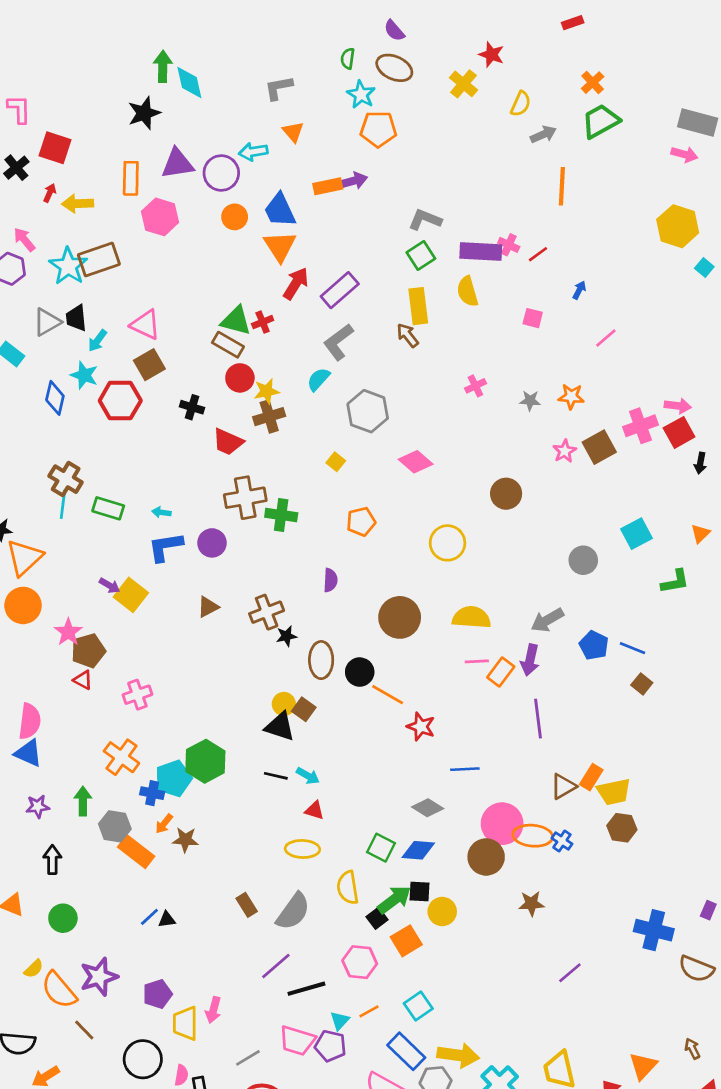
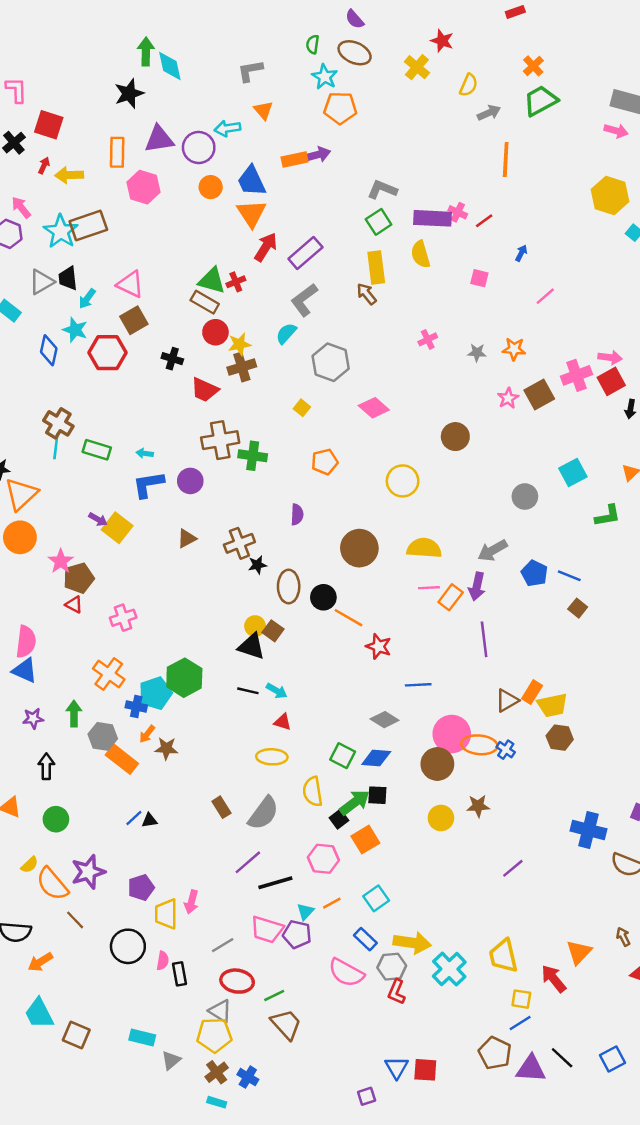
yellow circle: (442, 912) -> (441, 818), moved
blue rectangle: (406, 1051) -> (365, 939), size x0.7

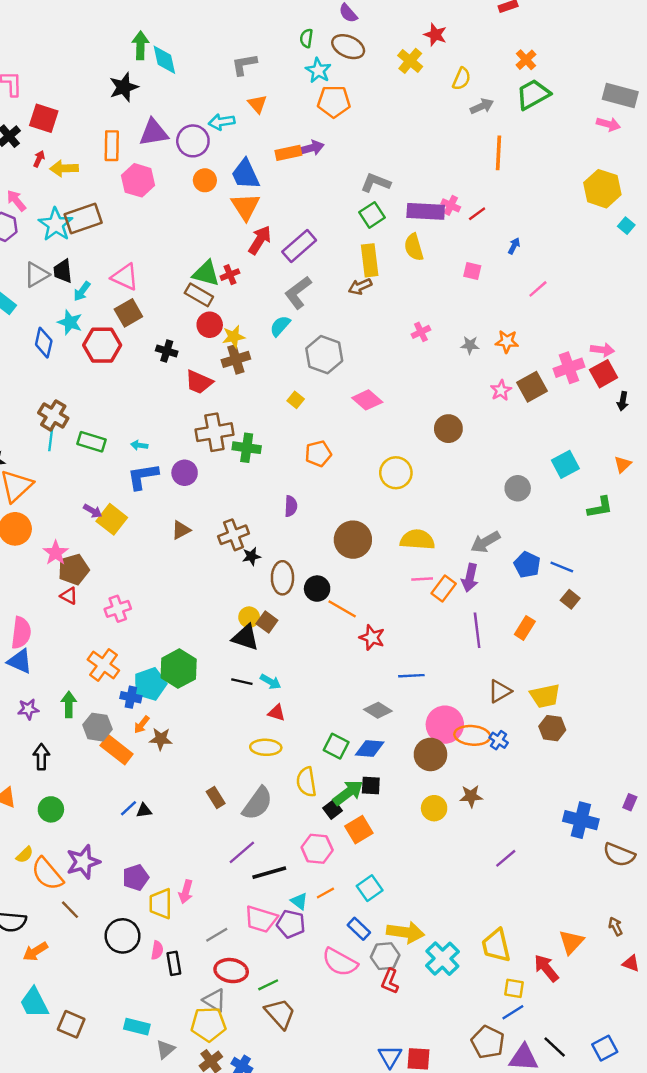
brown arrow: (367, 294) -> (360, 287), turned -75
orange rectangle: (532, 692) -> (525, 628), moved
cyan triangle: (305, 912) -> (299, 901), turned -36

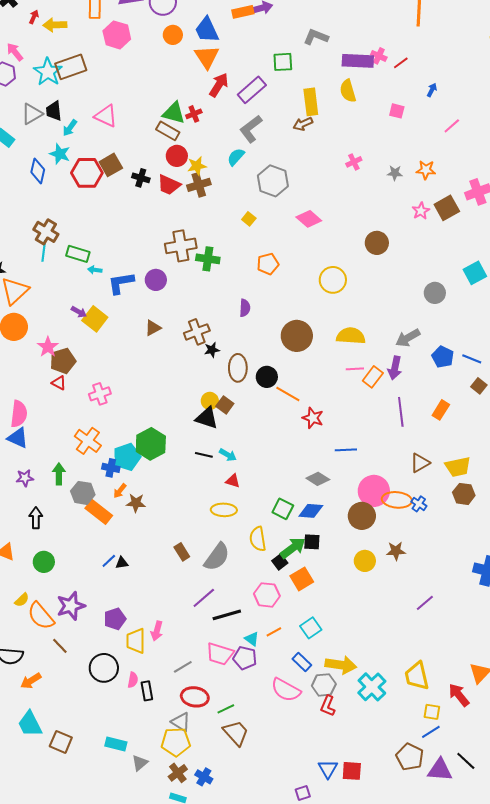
green square: (372, 215) -> (283, 62), moved, turned 30
brown square: (128, 313) -> (111, 165), moved
red trapezoid: (199, 382) -> (169, 185), moved
cyan arrow: (139, 445) -> (95, 270), moved

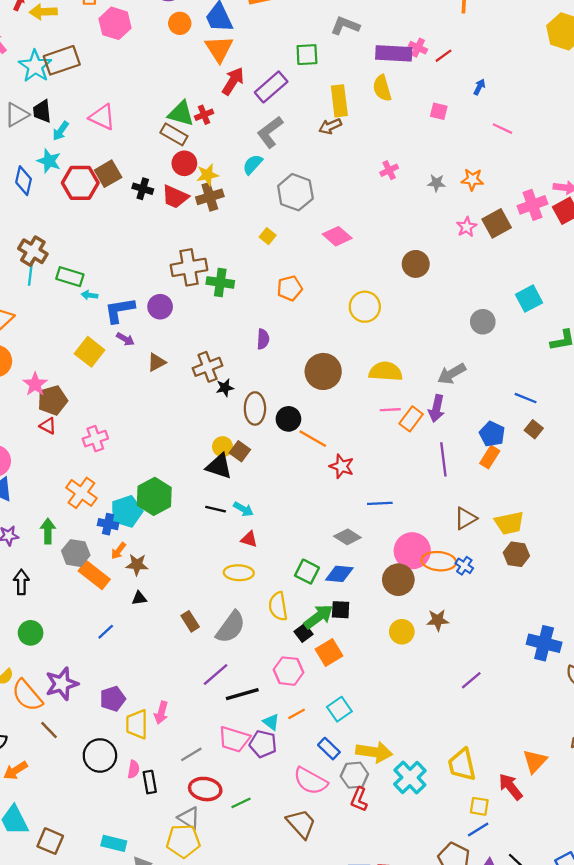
pink line: (452, 126) -> (502, 129), turned 66
purple arrow: (79, 312) -> (125, 339), moved
blue pentagon: (443, 357) -> (492, 434), moved
black triangle: (122, 563) -> (139, 598), moved
brown trapezoid: (236, 733) -> (301, 824), moved

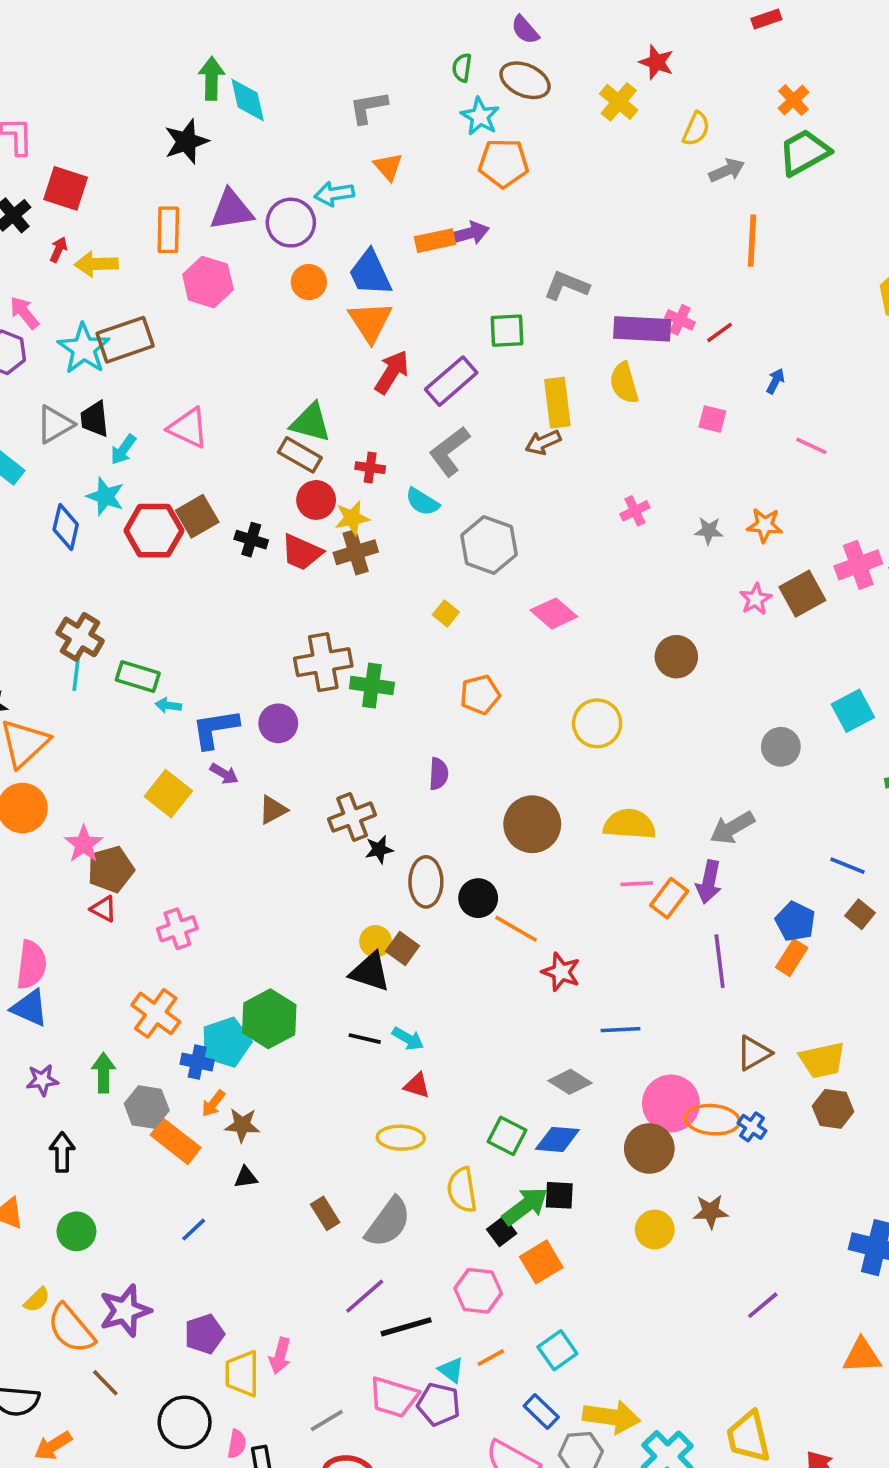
red cross: (204, 115) -> (370, 468), moved, turned 30
cyan semicircle: (253, 164) -> (422, 502), turned -100
orange triangle: (535, 761) -> (862, 1356), moved, turned 44

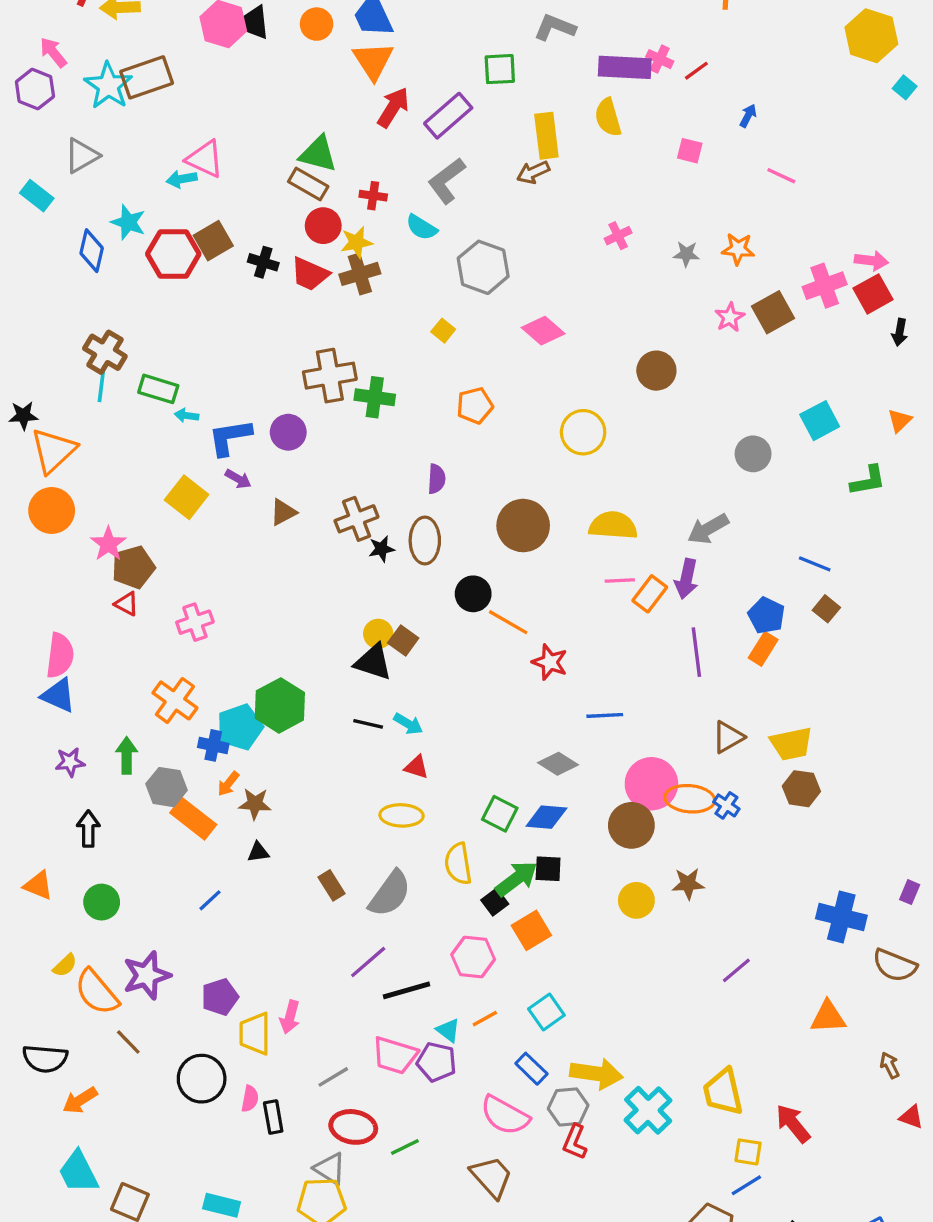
black trapezoid: (94, 419) -> (255, 22), moved
cyan arrow: (123, 450) -> (182, 179), moved, turned 44
brown ellipse: (426, 882) -> (425, 541), moved

